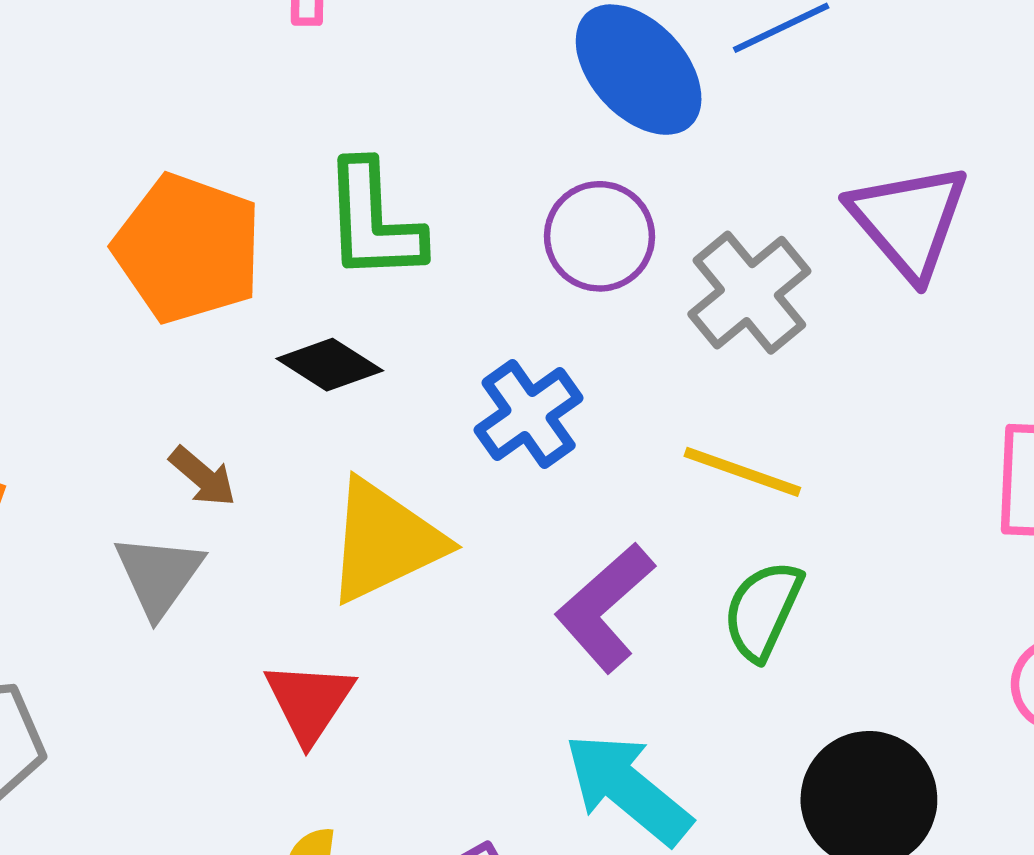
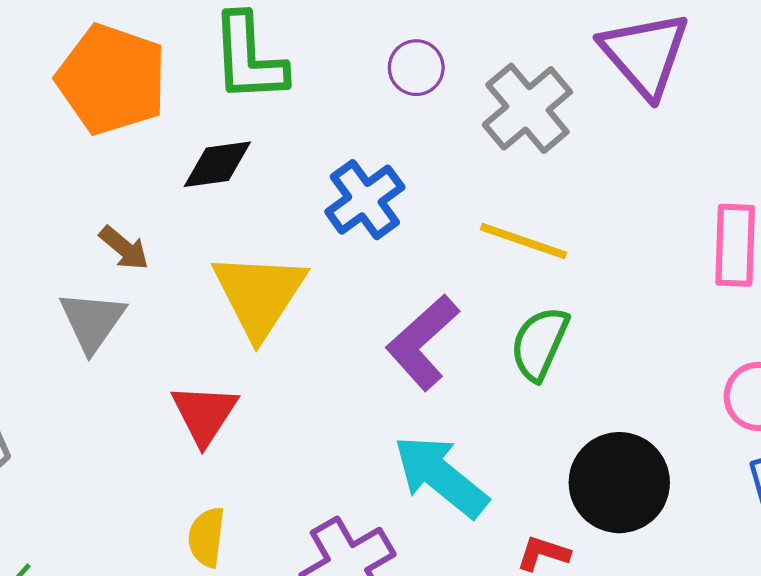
purple circle: (599, 236) -> (416, 68), size x0.7
black diamond: (330, 365) -> (217, 164), turned -40
yellow triangle: (385, 541) -> (259, 295), turned -31

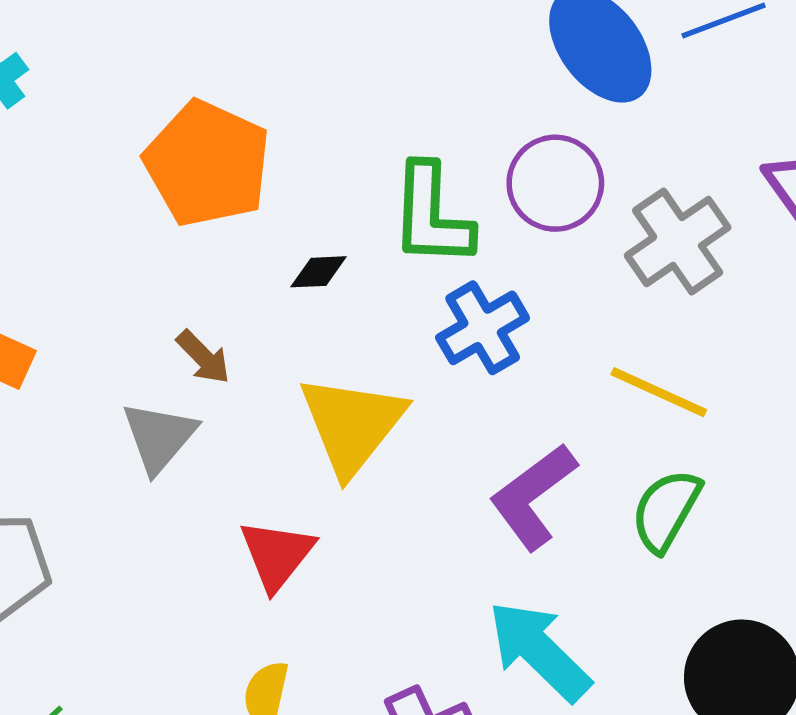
green L-shape: (249, 58) -> (432, 215), moved
purple circle: (416, 68) -> (555, 183), size x1.5
black diamond: (217, 164) -> (319, 272), size x0.7

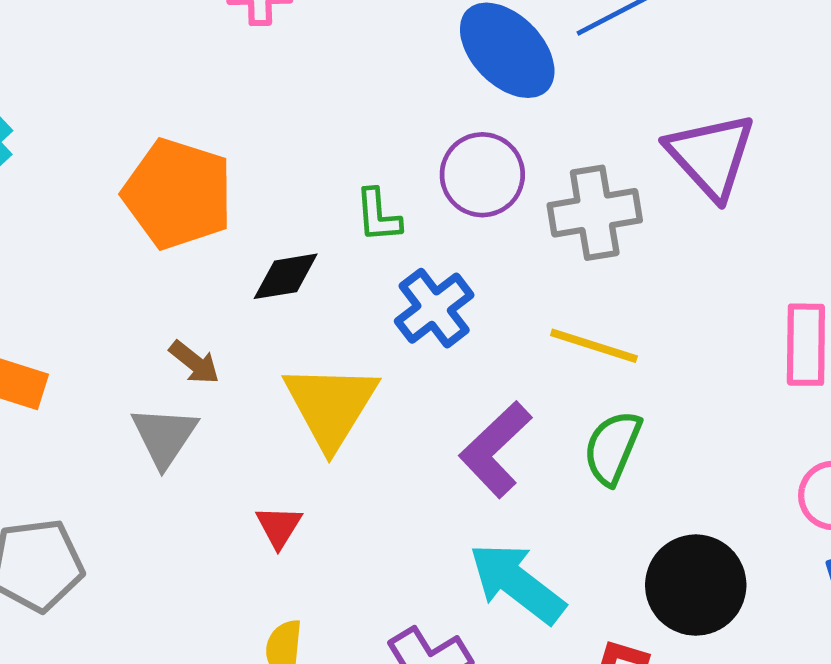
green L-shape: (432, 215) -> (378, 215), size x0.6
gray cross: (678, 241) -> (595, 213), turned 32
black diamond: (319, 272) -> (286, 276), size x1.4
red triangle: (277, 555) -> (279, 527), size x0.7

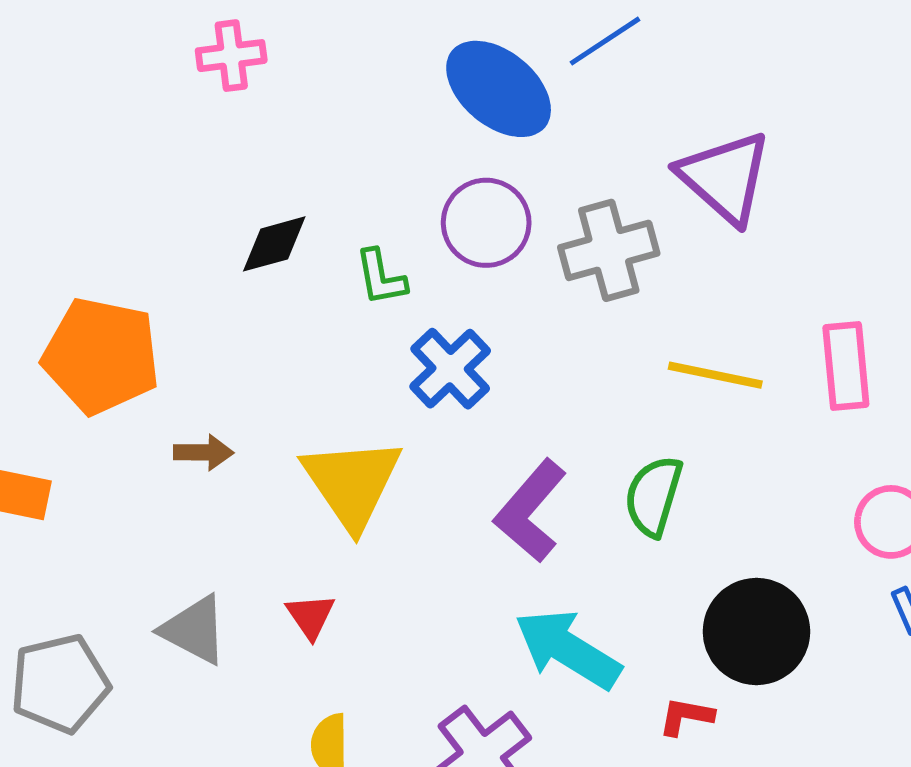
orange pentagon: (178, 194) -> (101, 356), moved
black diamond: (286, 276) -> (274, 244), moved
yellow line: (594, 346) -> (715, 375), moved
brown arrow: (194, 362) -> (203, 452), turned -32
gray triangle: (164, 436) -> (194, 630), moved, turned -30

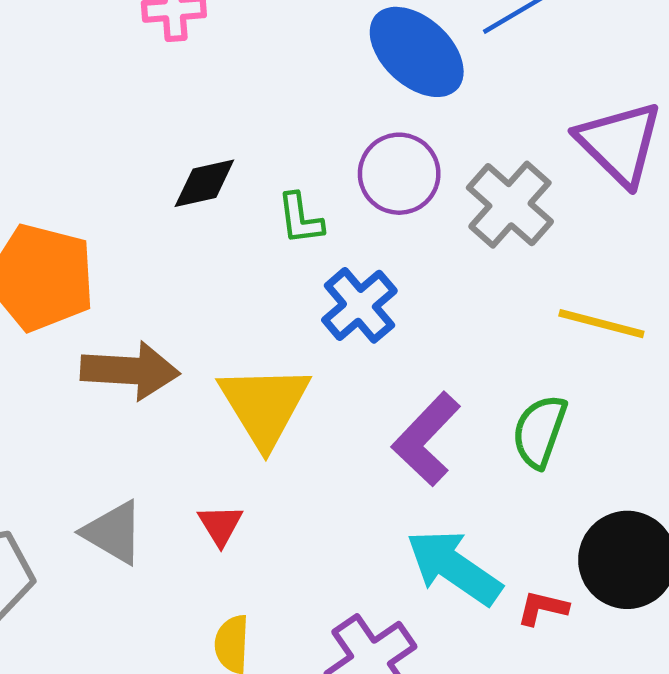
gray cross: (609, 250) -> (510, 205), turned -36
brown arrow: (203, 452) -> (130, 371), size x1.8
red L-shape: (686, 716) -> (543, 608), moved

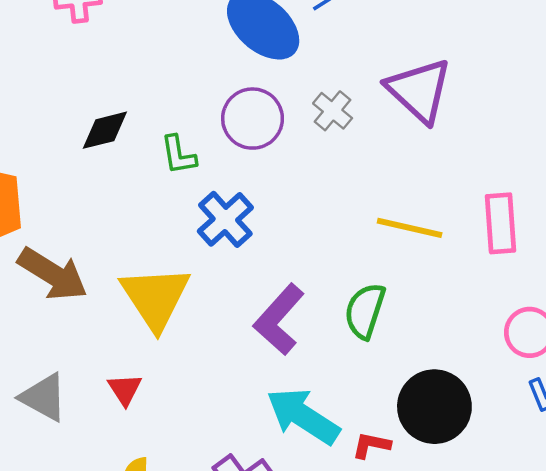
gray cross: (510, 205) -> (333, 111), moved, size x0.6
brown arrow: (130, 371) -> (53, 274), turned 30

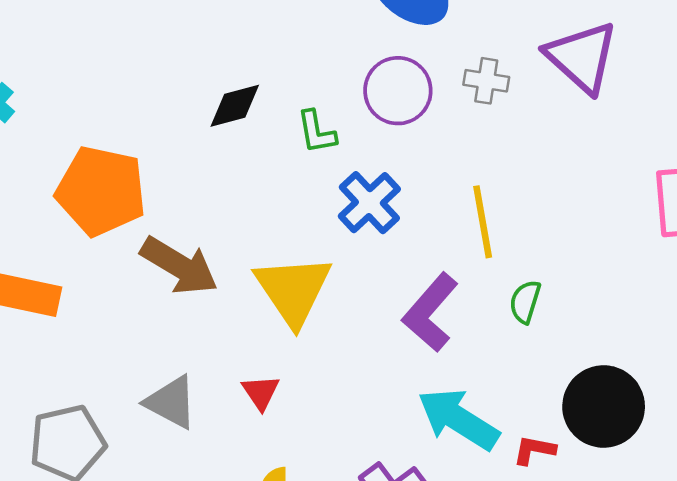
gray cross: (333, 111) -> (486, 81), turned -30
yellow line: (410, 228) -> (483, 222), moved, turned 68
green semicircle: (365, 311) -> (525, 302), size x0.7

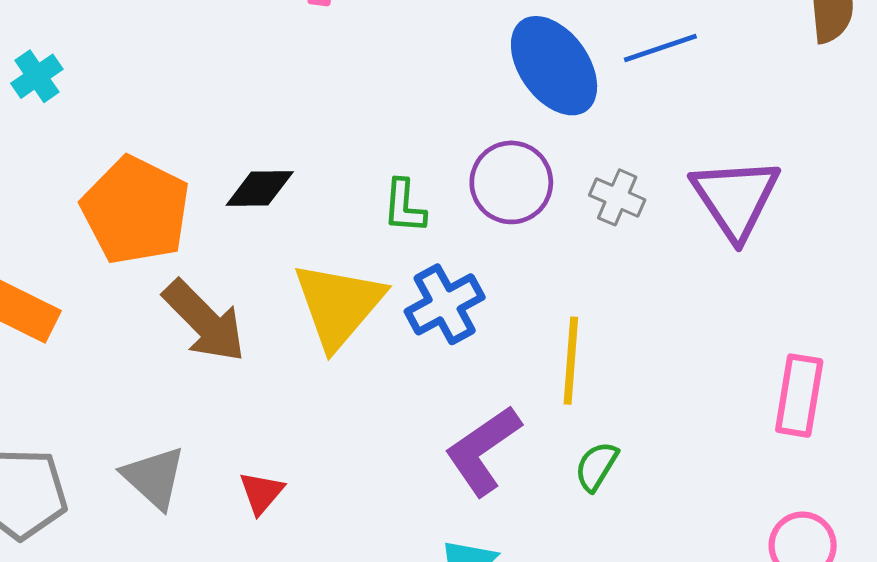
black diamond: (235, 106) -> (260, 189), moved
yellow triangle: (293, 290) -> (339, 305), moved

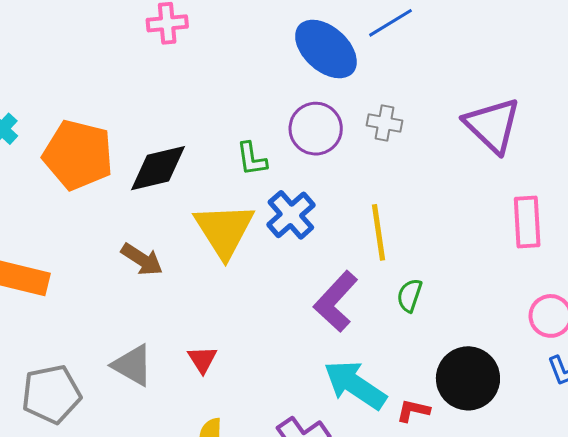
black diamond: (260, 189) -> (158, 168), size x1.4
purple triangle: (736, 198) -> (492, 125), moved
orange pentagon: (136, 210) -> (78, 155), moved
brown arrow: (204, 321) -> (142, 259), size x0.7

